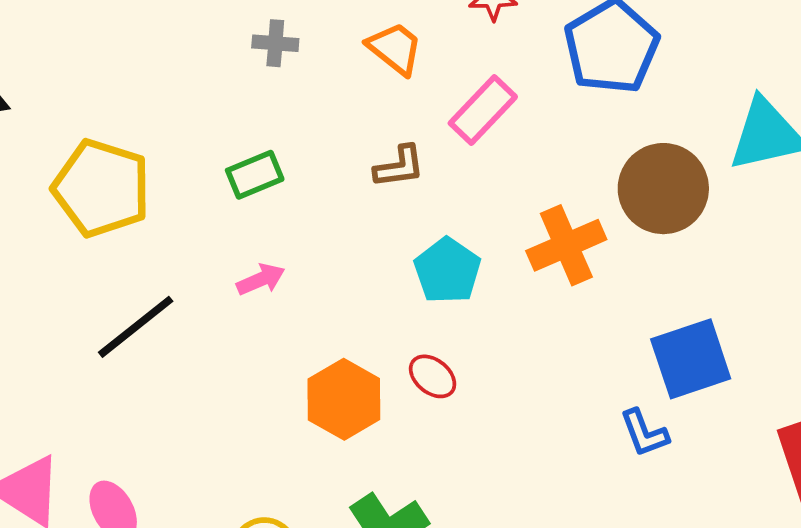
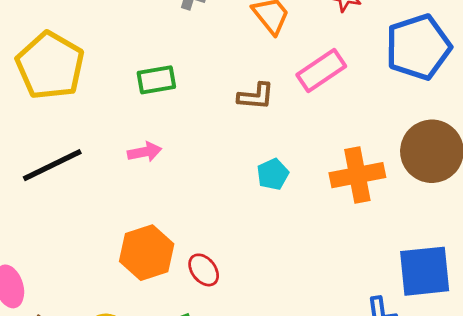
cyan pentagon: (447, 271) -> (273, 174), size x0.7
red ellipse: (433, 376) -> (204, 270), moved
orange hexagon: (344, 399) -> (147, 253), moved

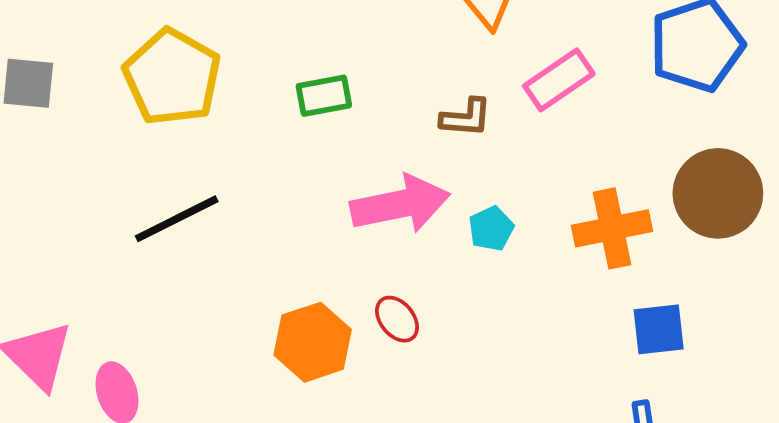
pink arrow: (145, 152) -> (400, 204), moved, size x2.0
red ellipse: (204, 270) -> (397, 319), moved
blue square: (425, 271) -> (659, 329), moved, size x0.7

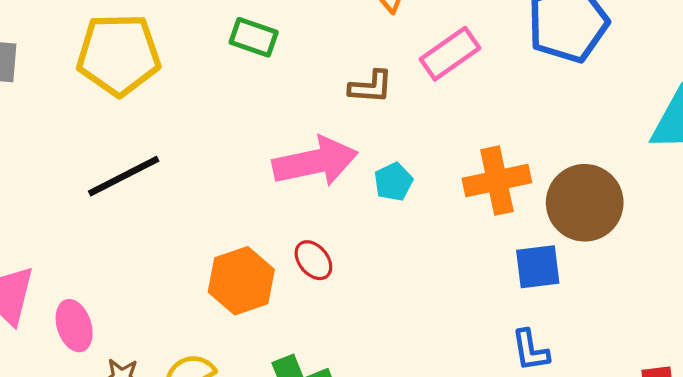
yellow pentagon: (172, 77) -> (119, 55), turned -30
green rectangle: (324, 96) -> (254, 37), moved, turned 30
brown circle: (718, 193) -> (585, 203), moved

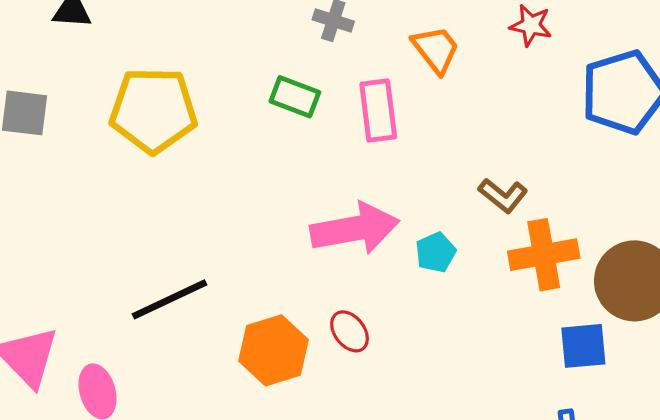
pink rectangle: (450, 54) -> (378, 111), moved, turned -64
brown L-shape: (371, 87) -> (503, 195), moved, turned 33
black line: (124, 176) -> (170, 299), moved

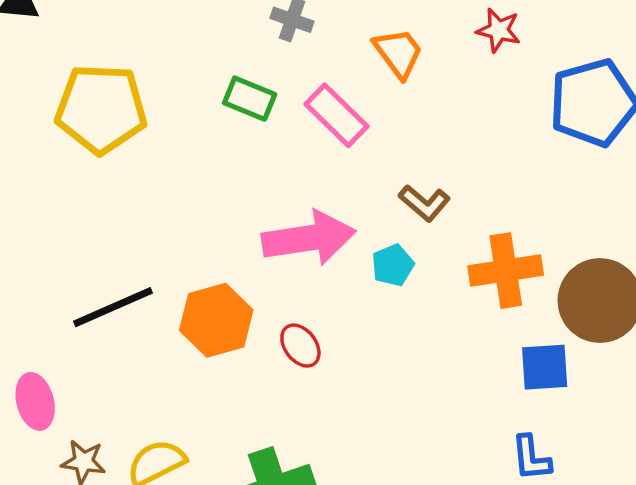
pink rectangle: (378, 111) -> (336, 115), turned -40
brown L-shape: (503, 195) -> (424, 203), moved
orange hexagon: (273, 350) -> (216, 320), moved

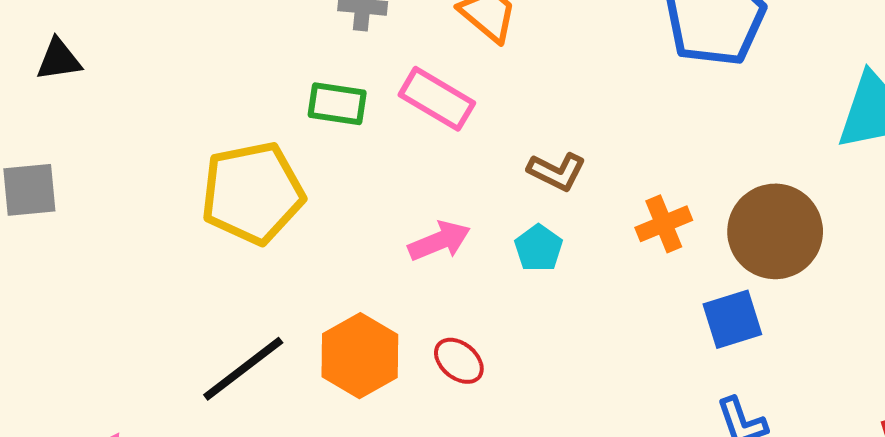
yellow pentagon: (101, 109) -> (252, 193), moved
pink arrow: (309, 238) -> (439, 241), size x0.6
orange cross: (506, 271) -> (664, 224), size x0.7

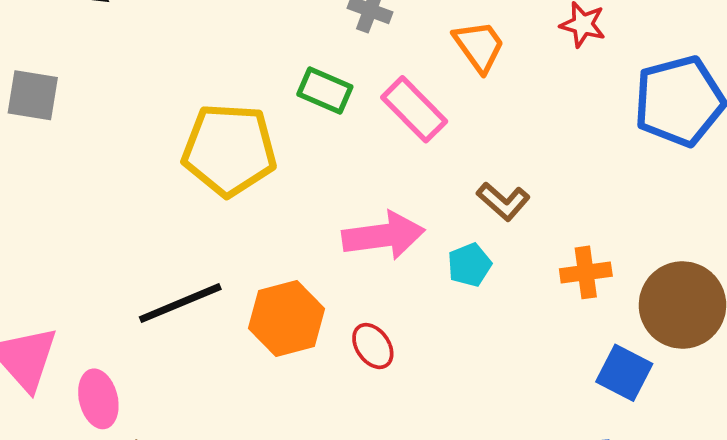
pink arrow: (439, 241) -> (383, 236), size x1.4
blue square: (732, 319) -> (624, 373), turned 30

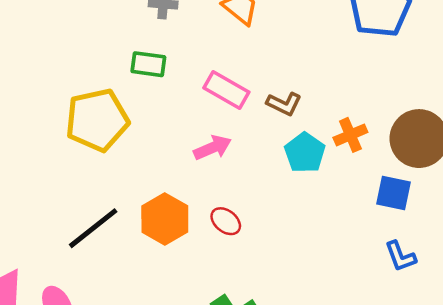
pink rectangle: (414, 109) -> (226, 90), moved
pink arrow: (383, 236) -> (213, 148), size x0.7
cyan pentagon: (469, 265) -> (305, 153), moved, size x1.4

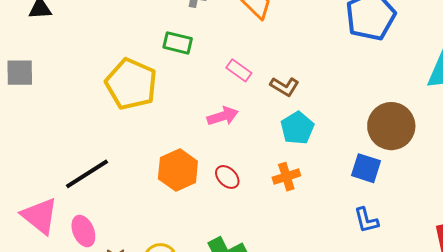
pink rectangle: (226, 90) -> (239, 70), size x0.7
yellow pentagon: (97, 120) -> (131, 84), turned 30
orange cross: (350, 135) -> (286, 177), moved
black line: (93, 228) -> (87, 174), moved

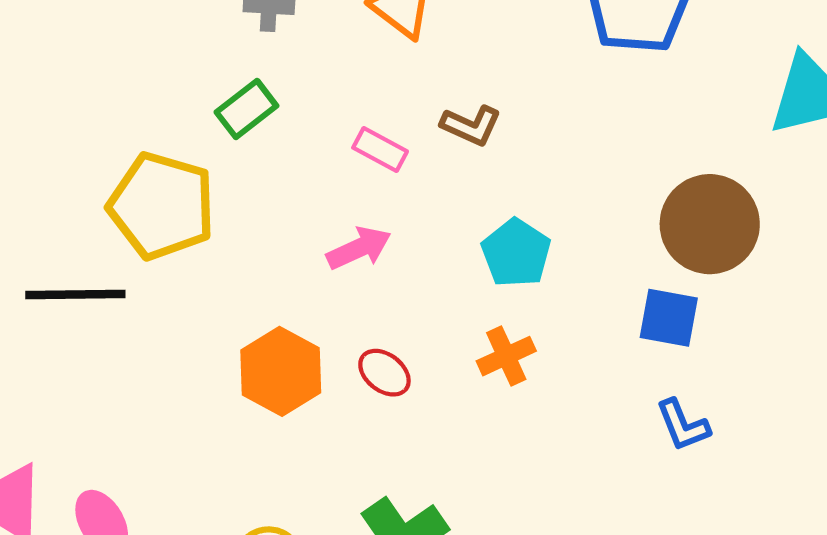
green rectangle: (178, 43) -> (246, 109), turned -44
brown L-shape: (285, 87) -> (471, 126), moved
black line: (87, 174) -> (75, 295), moved, turned 39

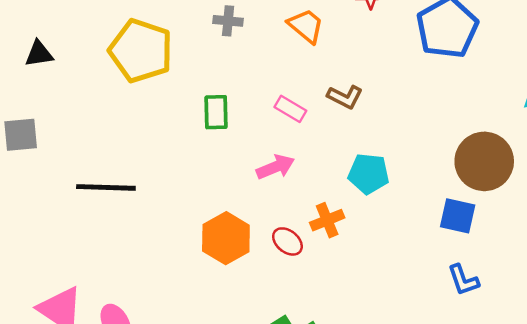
green rectangle: (246, 109) -> (216, 112), moved, turned -56
yellow pentagon: (162, 206) -> (141, 51), moved
cyan pentagon: (516, 253) -> (369, 174), turned -30
orange cross: (506, 356) -> (327, 220), moved

